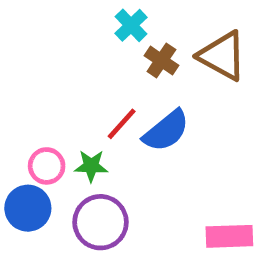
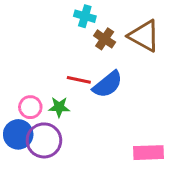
cyan cross: (131, 25) -> (85, 16), turned -30
red line: (122, 124) -> (79, 80), turned 60
purple circle: (101, 222) -> (44, 140), moved

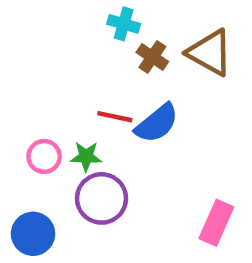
blue circle: (18, 134) -> (33, 234), moved
purple circle: (44, 140) -> (102, 198), moved
pink rectangle: (149, 153) -> (216, 223), turned -64

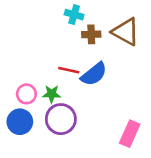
brown cross: (152, 57) -> (91, 34), turned -36
blue circle: (33, 234) -> (20, 122), moved

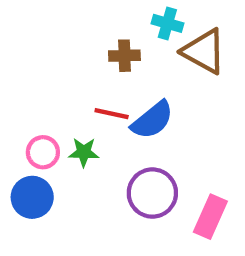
cyan cross: (74, 15) -> (167, 23), moved
brown cross: (91, 34) -> (124, 56), moved
purple circle: (61, 119) -> (152, 193), moved

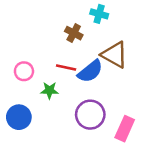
brown triangle: (204, 51) -> (114, 55), moved
brown cross: (124, 56) -> (74, 33), turned 30
pink circle: (43, 152) -> (24, 71), moved

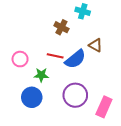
brown triangle: (114, 55) -> (95, 45), size x0.6
blue circle: (19, 117) -> (32, 97), moved

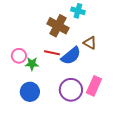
brown cross: (61, 27) -> (58, 26), size x1.5
green star: (41, 75) -> (32, 64), moved
pink rectangle: (104, 107) -> (94, 86), moved

